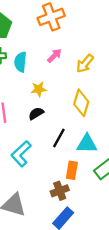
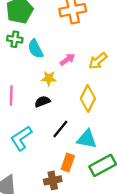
pink arrow: (54, 56) -> (67, 59), moved
cyan semicircle: (20, 62) -> (35, 49), turned -42

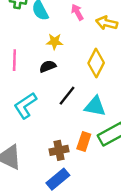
pink arrow: (67, 59) -> (77, 12), moved, turned -84
yellow arrow: (98, 61) -> (107, 23), turned 54
orange rectangle: (68, 162) -> (84, 142), moved

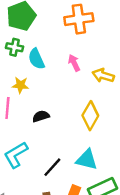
yellow star: (55, 42) -> (20, 85), moved
black line: (67, 96) -> (52, 167), moved

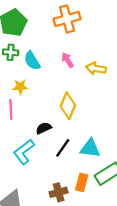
black semicircle: (41, 116) -> (44, 128), moved
yellow diamond: (90, 116) -> (68, 106), moved
black line: (52, 167) -> (63, 148), moved

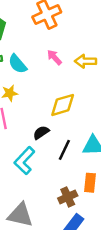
yellow diamond: (68, 106) -> (63, 105), turned 60

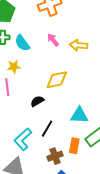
black line: (64, 150) -> (47, 129), moved
cyan L-shape: (24, 161) -> (23, 139), moved

